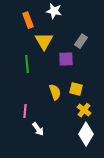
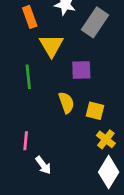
gray rectangle: (81, 41) -> (95, 22), moved, size x1.5
yellow semicircle: (55, 92) -> (66, 103), moved

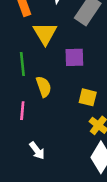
yellow semicircle: (66, 103) -> (44, 87), moved
pink line: (26, 141) -> (22, 111), moved

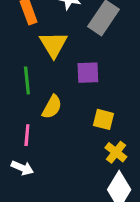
yellow semicircle: (44, 87) -> (52, 107), turned 48
white arrow: (37, 151) -> (22, 168), moved, turned -30

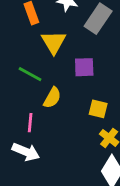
green line: (27, 80) -> (30, 74), turned -55
white arrow: (22, 168) -> (26, 152), size x1.4

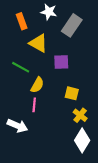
yellow triangle: (54, 42) -> (38, 43), turned -30
pink line: (30, 123) -> (34, 105), moved

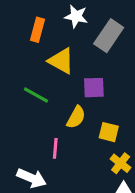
orange rectangle: (22, 21) -> (38, 30), turned 35
yellow semicircle: (37, 85) -> (76, 117), moved

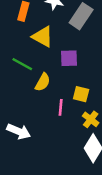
yellow semicircle: (76, 117) -> (43, 82), moved
pink line: (55, 148) -> (61, 107), moved

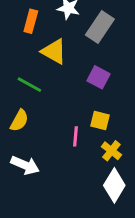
purple square: (69, 58) -> (99, 77), moved, turned 30
yellow semicircle: (43, 82) -> (19, 121), moved

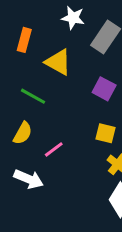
orange rectangle: (31, 21) -> (24, 40), moved
pink line: (75, 136) -> (54, 149), moved, turned 48

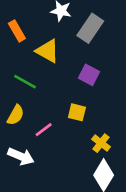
orange rectangle: (24, 40) -> (17, 31), turned -45
yellow square: (106, 133) -> (77, 112), moved

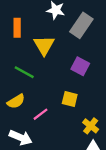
orange rectangle: (17, 31) -> (17, 28), turned 30
yellow triangle: (48, 51) -> (44, 45), turned 30
yellow semicircle: (16, 115) -> (16, 101), turned 30

